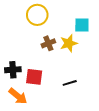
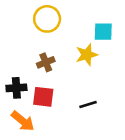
brown cross: (48, 43) -> (46, 62), moved

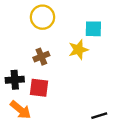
black line: (88, 104) -> (99, 116), moved

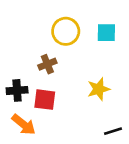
yellow circle: (42, 17) -> (66, 31), moved
yellow star: (78, 50) -> (99, 89), moved

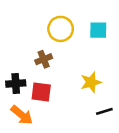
black line: (113, 131) -> (104, 111), moved

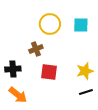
yellow star: (91, 82) -> (85, 71), moved
red square: (41, 92) -> (49, 72), moved

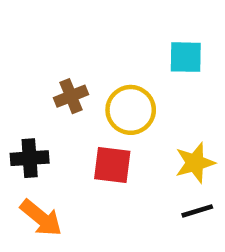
yellow circle: (50, 24) -> (131, 110), moved
brown cross: (36, 49) -> (71, 96), moved

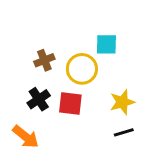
cyan square: (186, 57) -> (106, 44), moved
black cross: (30, 158) -> (39, 99), moved, turned -30

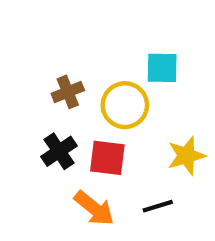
black line: (124, 132) -> (158, 206), moved
orange arrow: (26, 137) -> (94, 208), moved

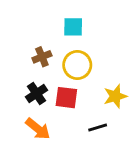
cyan square: (162, 68) -> (73, 27), moved
orange arrow: (94, 208) -> (38, 129), moved

